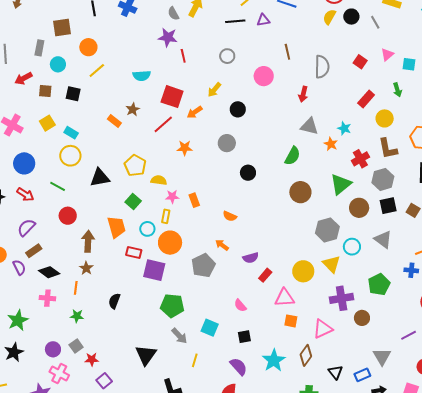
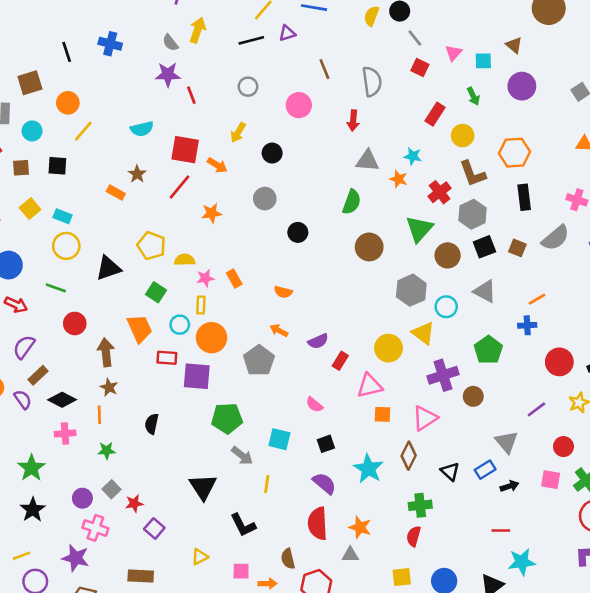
gray line: (375, 22) -> (415, 38), moved
orange arrow: (195, 112) -> (217, 165), turned -105

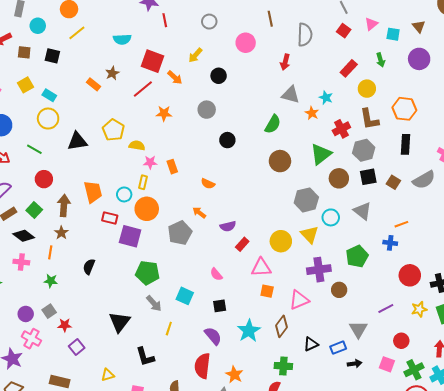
green square: (156, 292) -> (34, 210), moved
black triangle: (450, 471) -> (311, 344), turned 42

